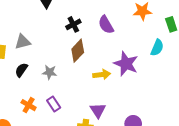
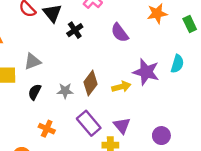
black cross: (73, 24) -> (75, 30), moved
cyan semicircle: (157, 48) -> (177, 64), moved
brown diamond: (78, 51) -> (90, 83), moved
purple rectangle: (54, 104) -> (89, 123), moved, size x1.5

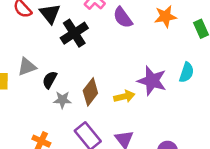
black cross: (75, 30) -> (74, 33), size x1.5
purple semicircle: (120, 33) -> (123, 18), moved
black semicircle: (35, 92) -> (50, 80), moved

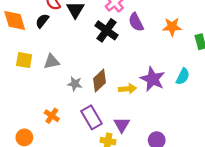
black cross: (74, 33) -> (106, 30), moved, turned -30
gray triangle: (27, 67) -> (52, 62), moved
black semicircle: (50, 80) -> (42, 21), moved

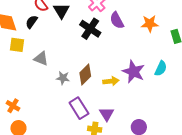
yellow square: (24, 60) -> (17, 45), moved
gray triangle: (52, 62) -> (41, 58), turned 35
orange cross: (52, 116) -> (13, 106), moved

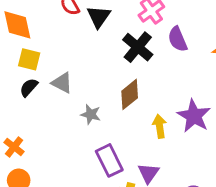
black semicircle: (32, 22) -> (29, 87), moved
brown diamond: (85, 74) -> (130, 94), moved
yellow arrow: (111, 81) -> (160, 126), turned -98

